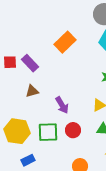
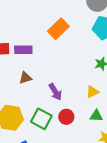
purple rectangle: (30, 63) -> (23, 50), turned -48
green square: (48, 132) -> (41, 119), turned 30

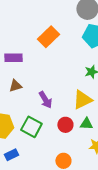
yellow triangle: (92, 92) -> (82, 100), size x1.5
red circle: (66, 117) -> (65, 125), moved

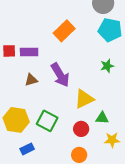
purple arrow: (45, 100) -> (60, 75), moved, size x1.4
yellow triangle: (82, 100) -> (84, 99), moved
red circle: (65, 125) -> (81, 129), moved

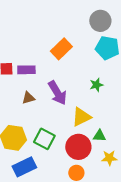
green star: (107, 66) -> (96, 85), moved
red circle: (81, 129) -> (78, 147), size x1.6
blue rectangle: (27, 149) -> (24, 167), size x1.6

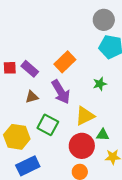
orange rectangle: (61, 49) -> (65, 62), moved
purple rectangle: (26, 70) -> (30, 69), turned 42
green square: (44, 139) -> (48, 125), moved

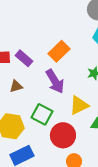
brown triangle: (32, 97) -> (16, 86), moved
red circle: (82, 146) -> (63, 135), moved

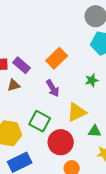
purple arrow: (55, 81) -> (53, 88), size x0.7
brown triangle: (16, 86) -> (14, 85), moved

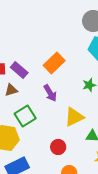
green square: (40, 121) -> (25, 116), moved, turned 30
red circle: (61, 142) -> (58, 147), size x0.6

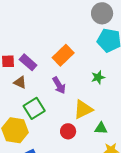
brown triangle: (11, 90) -> (20, 82), turned 40
red circle: (58, 147) -> (68, 131), moved

